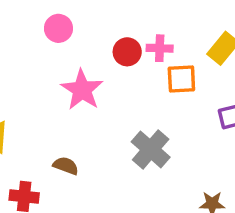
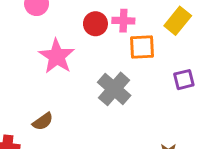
gray cross: (151, 149) -> (114, 89), moved
brown semicircle: (66, 166) -> (43, 121), turned 125

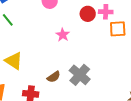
pink star: (57, 56) -> (63, 35), size x0.6
gray cross: (114, 89) -> (80, 75), moved

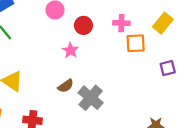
red circle: (88, 14) -> (83, 25), moved
brown semicircle: (54, 77) -> (66, 86), moved

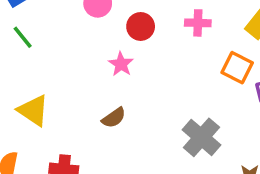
orange square: (136, 43) -> (237, 68), moved, turned 30
gray cross: (91, 98) -> (201, 137), moved

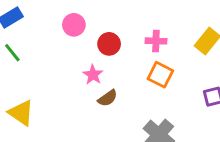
orange square: (237, 68) -> (160, 75), moved
brown semicircle: (114, 118) -> (108, 98), moved

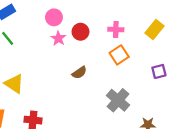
pink star: (93, 75) -> (58, 38), moved
orange square: (160, 75) -> (119, 55), turned 30

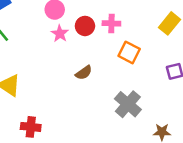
pink cross: (116, 30) -> (111, 23), moved
orange square: (119, 55) -> (129, 52), turned -30

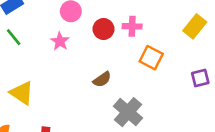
pink star: (60, 34) -> (60, 41), moved
gray cross: (128, 104) -> (128, 112), moved

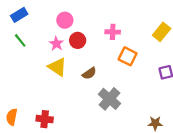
red circle: (103, 29) -> (78, 40), moved
yellow triangle: (22, 93) -> (57, 67), moved

